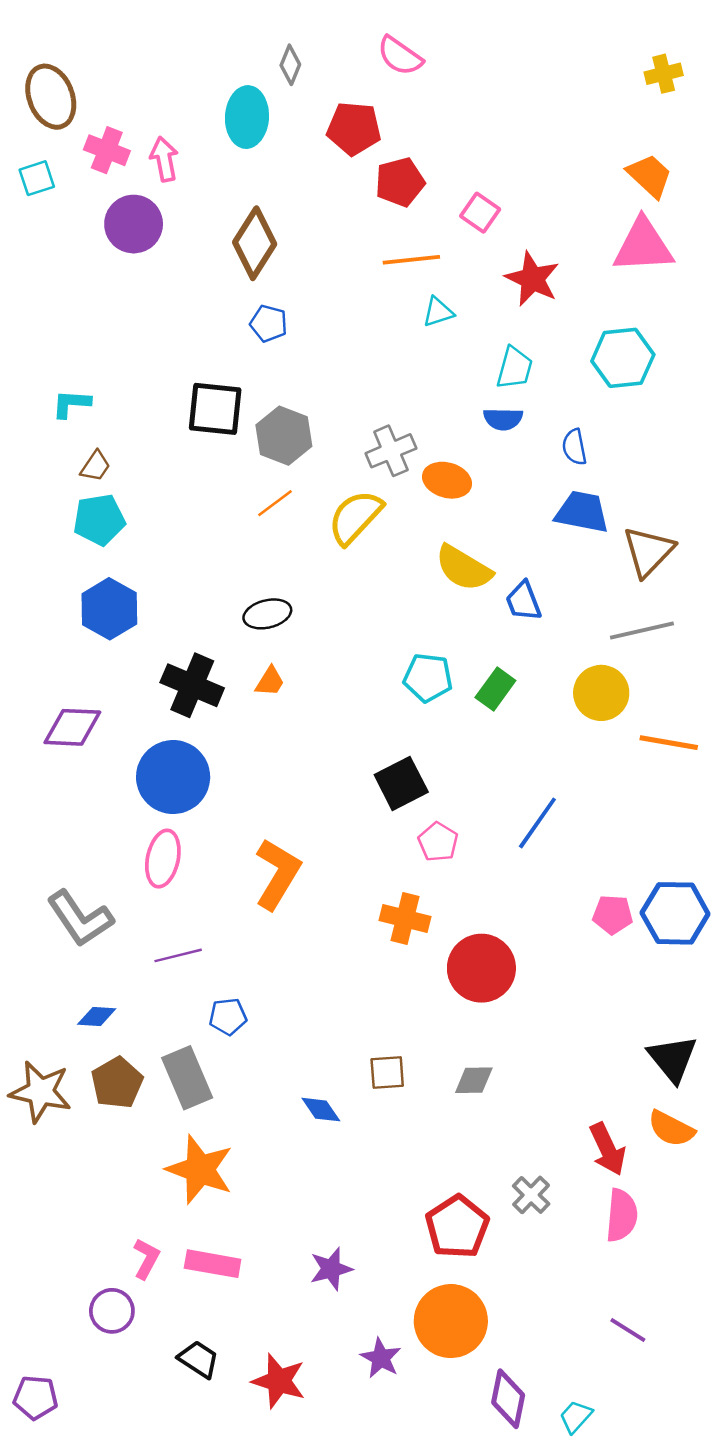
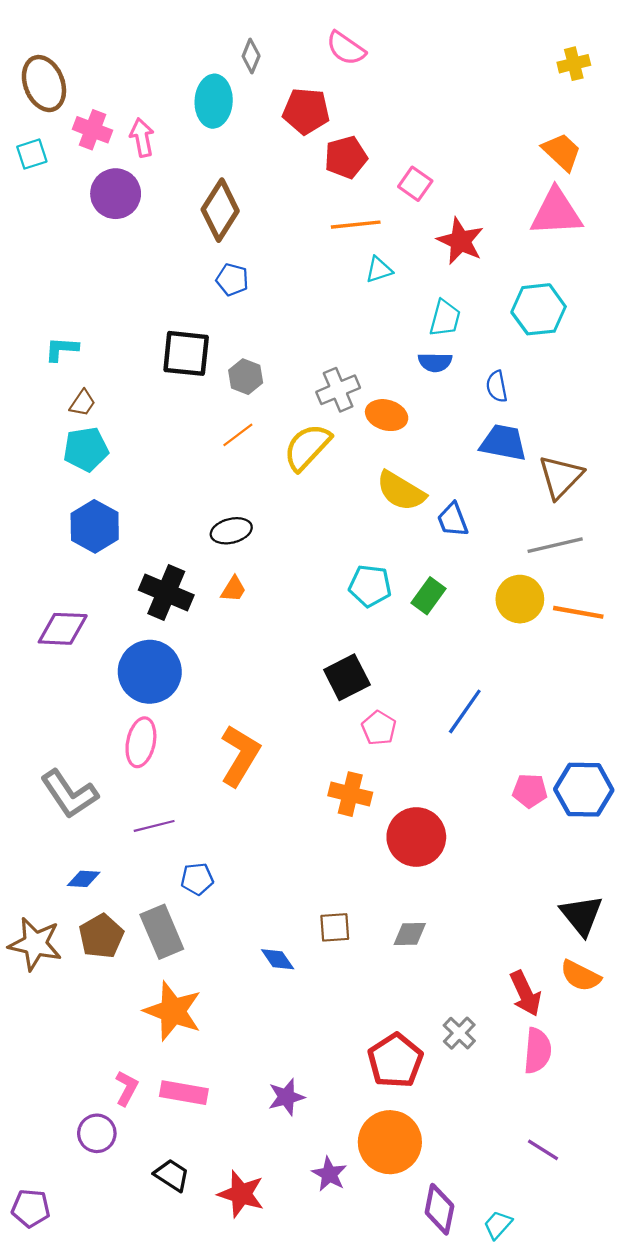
gray hexagon: (284, 436) -> (246, 377), size x0.7
orange line: (669, 743) -> (578, 612), moved

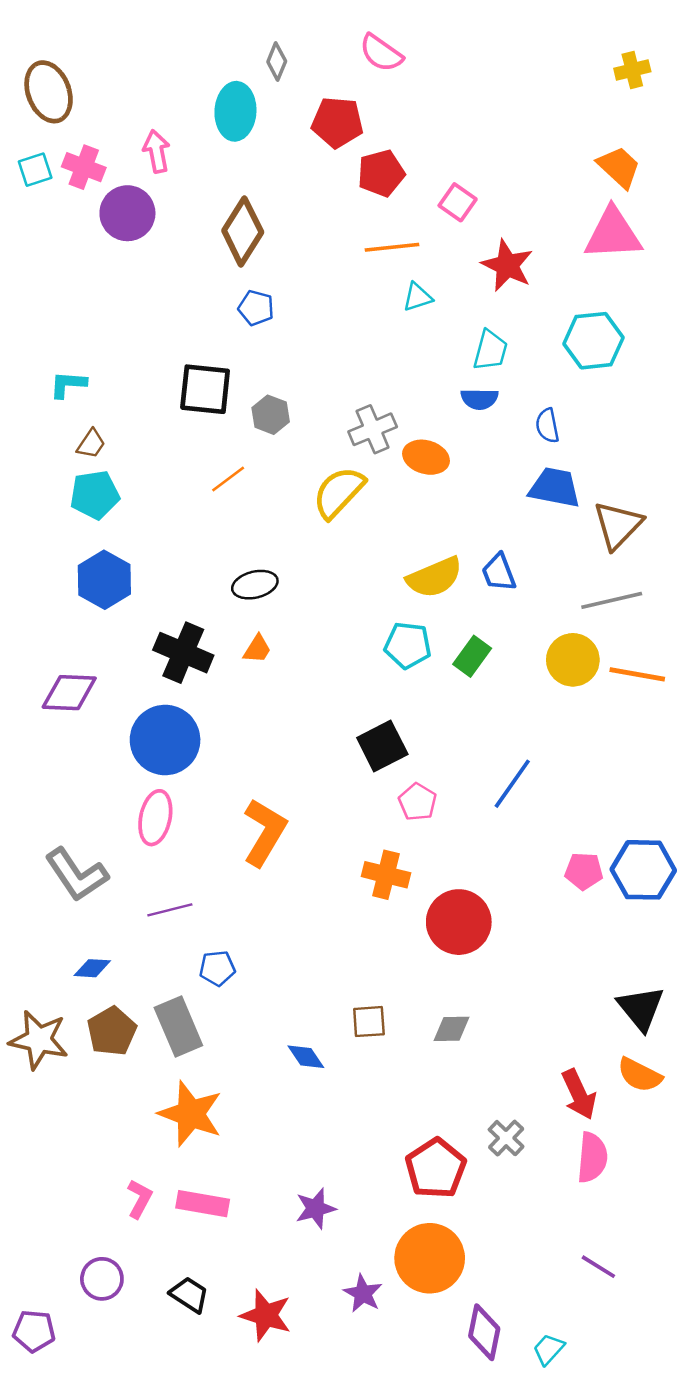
pink cross: (92, 130) -> (84, 167), moved
orange line: (238, 435) -> (228, 479), moved
yellow semicircle: (401, 491) -> (435, 577), moved, turned -54
purple circle: (97, 1133) -> (102, 1279), moved

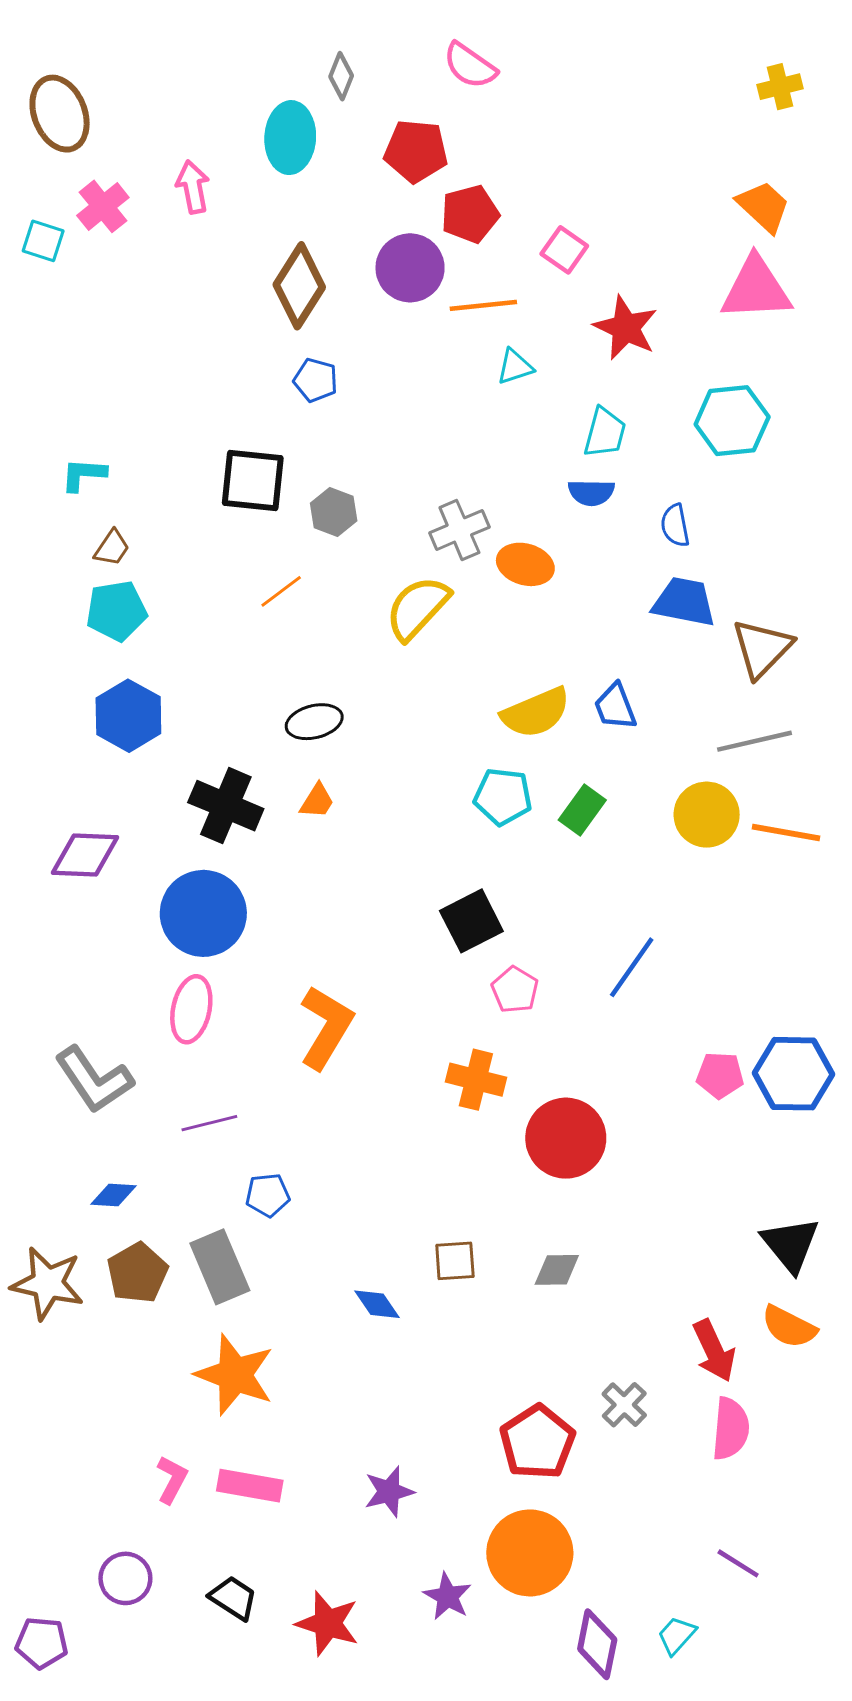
pink cross: (84, 167) -> (103, 206), turned 30
cyan square: (35, 170) -> (43, 241), moved, turned 36
purple circle: (127, 213) -> (410, 268), moved
cyan trapezoid: (549, 1349) -> (677, 1635), moved

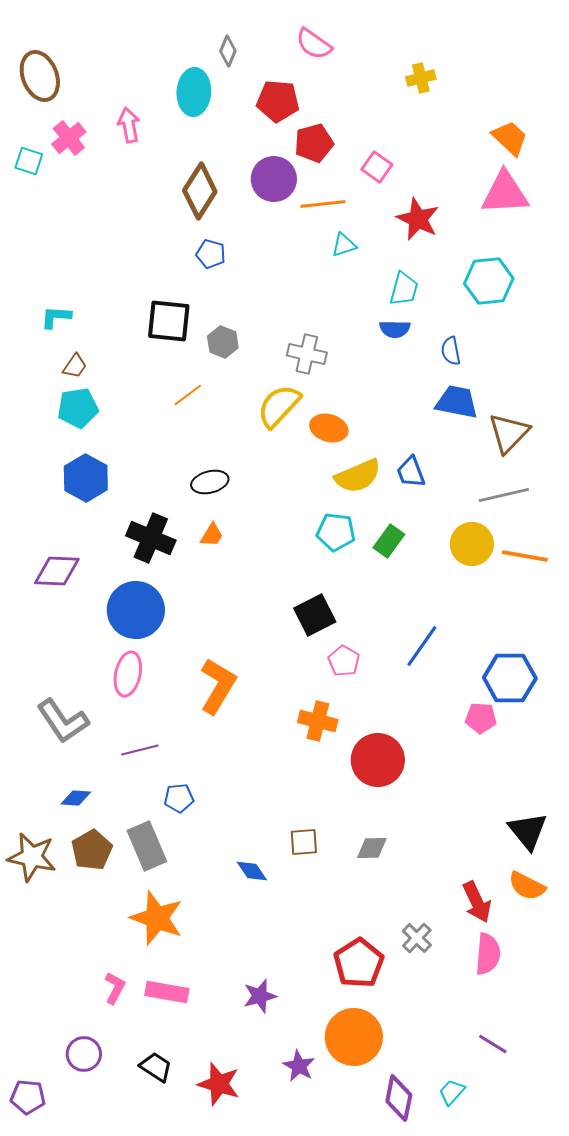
yellow cross: (780, 87) -> (421, 78), moved
gray cross: (459, 530) -> (307, 354), turned 36
orange ellipse: (525, 564) -> (329, 428), moved
blue hexagon: (793, 1074) -> (510, 678), moved

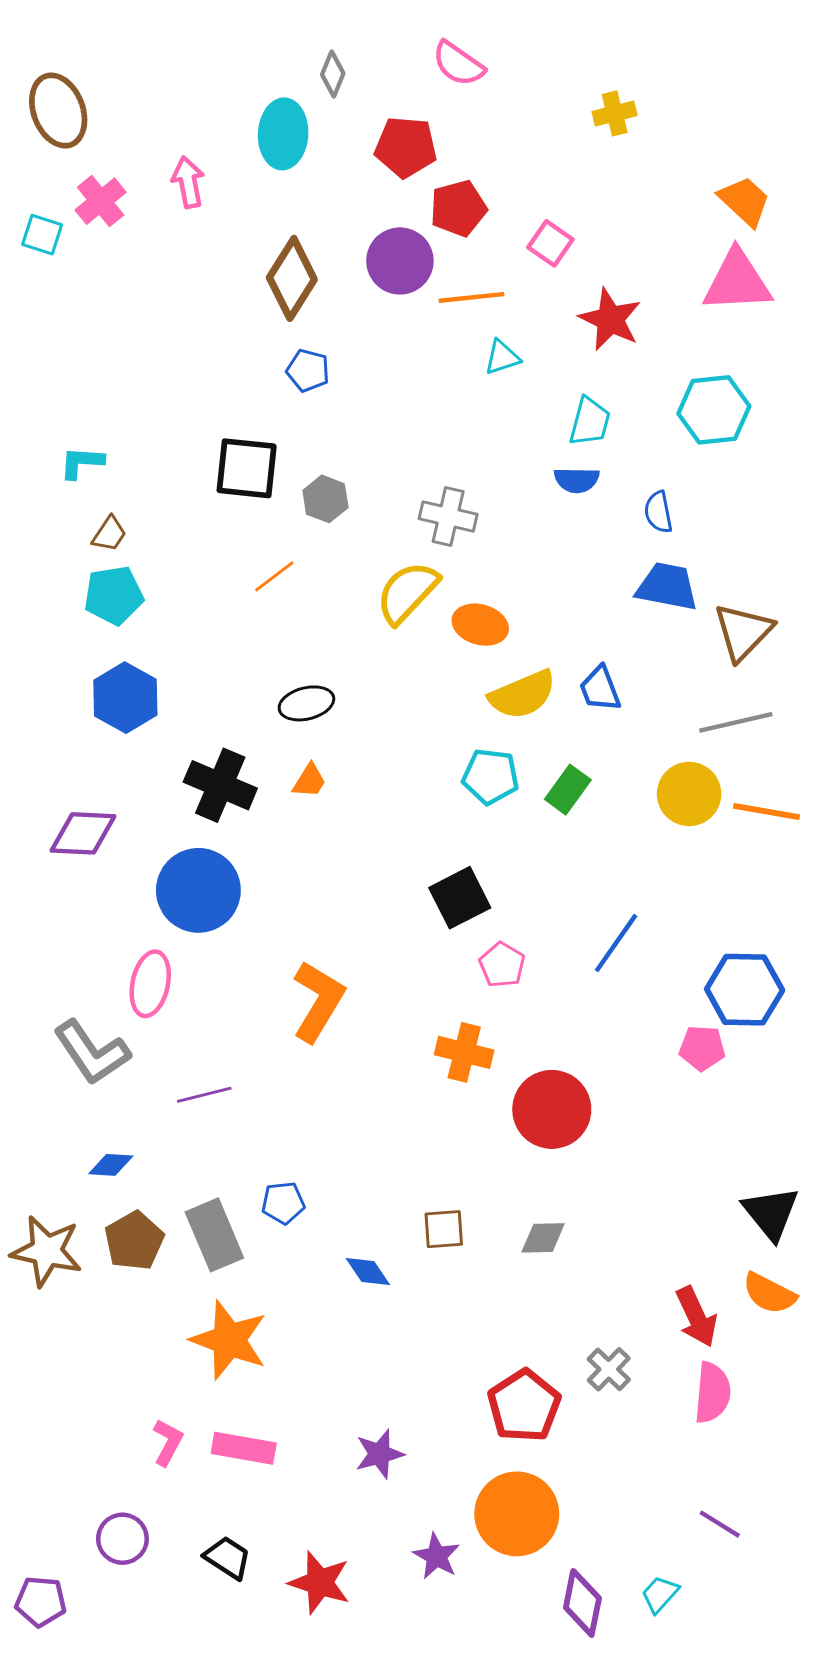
pink ellipse: (128, 674) -> (150, 984), moved
blue pentagon: (179, 798) -> (283, 1203), moved

